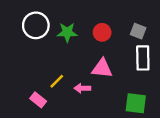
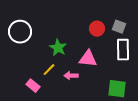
white circle: (36, 25) -> (20, 32), moved
green star: (67, 32) -> (58, 48), moved, turned 30
red circle: (102, 32) -> (97, 29), moved

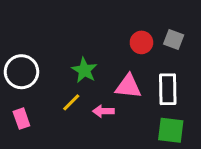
white circle: (20, 32) -> (21, 72), moved
white rectangle: (123, 50) -> (168, 89), moved
pink rectangle: (33, 86) -> (21, 119), moved, turned 32

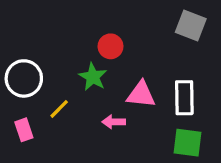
gray square: (174, 40) -> (191, 25), moved, size x1.4
red circle: (141, 42) -> (110, 46), moved
yellow line: (71, 102) -> (59, 109), moved

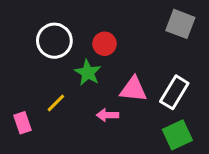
white circle: (24, 78) -> (54, 41), moved
white rectangle: (184, 98) -> (174, 92), turned 32
green square: (188, 143) -> (177, 135), turned -32

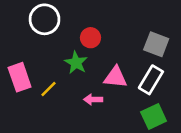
gray square: (180, 24) -> (156, 44), moved
white circle: (54, 41) -> (45, 19), moved
pink rectangle: (22, 123) -> (20, 77), moved, size x1.5

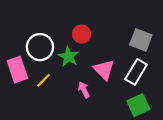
white circle: (45, 19) -> (40, 47), moved
pink triangle: (115, 77) -> (104, 70), turned 40
pink arrow: (93, 99) -> (84, 90), turned 63

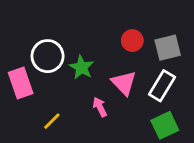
red circle: (82, 34) -> (132, 41), moved
gray square: (141, 40) -> (168, 48), turned -35
yellow line: (44, 80) -> (52, 121), moved

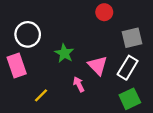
red circle: (132, 41) -> (104, 12), moved
white circle: (48, 56) -> (28, 34), moved

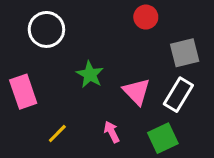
white circle: (28, 34) -> (46, 29), moved
pink arrow: (79, 84) -> (112, 132), moved
green square: (130, 99) -> (163, 138), moved

